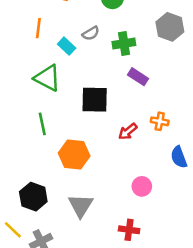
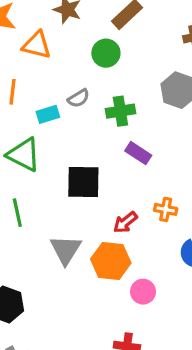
cyan rectangle: (67, 46) -> (48, 114), turned -60
orange hexagon: (74, 154) -> (111, 261), moved
gray triangle: (81, 206) -> (66, 250), moved

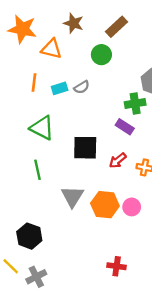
green cross: (120, 111) -> (135, 103), moved
cyan rectangle: (48, 114) -> (60, 88), moved
red arrow: (125, 222) -> (118, 160), moved
pink circle: (143, 292) -> (132, 207), moved

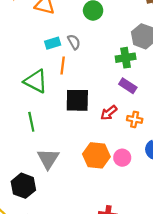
orange line: (34, 83) -> (63, 66), moved
gray semicircle: (82, 87) -> (74, 42), turned -88
purple rectangle: (125, 127) -> (128, 86), moved
gray triangle: (72, 196) -> (48, 159), moved

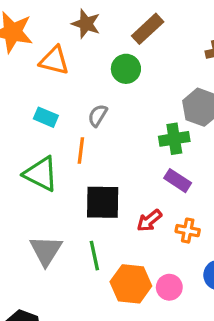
gray semicircle: (74, 42) -> (98, 115), turned -120
cyan rectangle: (53, 43) -> (46, 117), moved, turned 40
green line: (31, 122) -> (94, 256), moved
gray triangle: (48, 159) -> (46, 251), moved

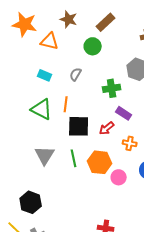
green cross: (174, 139) -> (112, 88), moved
orange line: (81, 151) -> (66, 104), moved
red arrow: (149, 221) -> (107, 128), moved
orange hexagon: (131, 284) -> (100, 162), moved

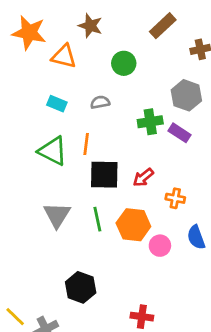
brown rectangle: (106, 22) -> (163, 26), moved
gray semicircle: (76, 74) -> (100, 102), turned 48
purple rectangle: (124, 113) -> (179, 133), moved
black hexagon: (31, 202) -> (81, 287), moved

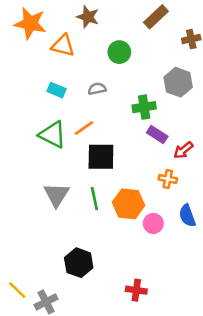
purple rectangle: (179, 133) -> (157, 135), moved
orange line: (86, 144) -> (84, 128), turned 48
red arrow: (143, 177) -> (183, 150), moved

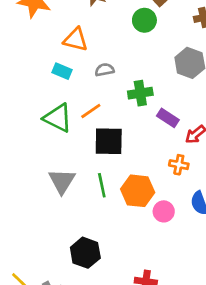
orange triangle: (63, 46) -> (76, 39), moved
green circle: (119, 52) -> (144, 20), moved
green cross: (144, 107) -> (140, 93), moved

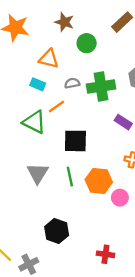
green circle: (144, 20) -> (87, 43), moved
green cross: (140, 93) -> (101, 87), moved, size x1.4
orange line: (91, 111) -> (57, 107), moved

